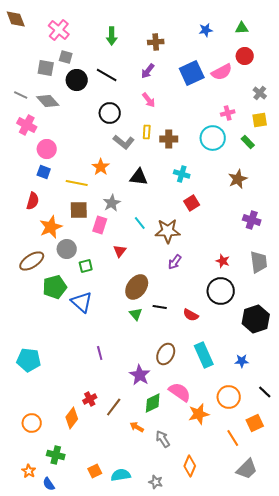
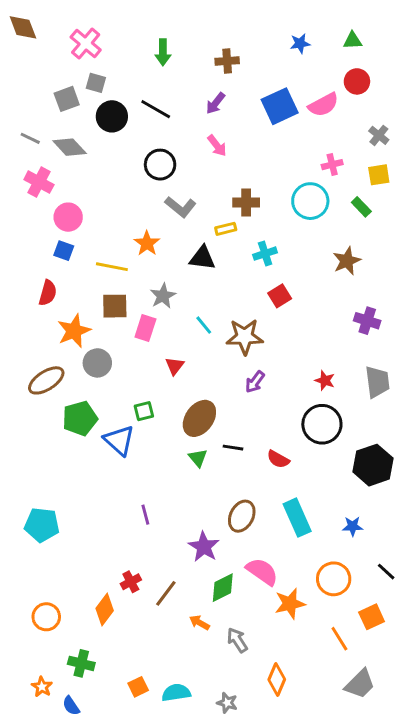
gray square: (46, 68) -> (67, 99), turned -30
yellow rectangle: (147, 132) -> (226, 229), moved, turned 72
cyan cross: (182, 174) -> (265, 254), turned -35
green square: (86, 266) -> (144, 411), moved

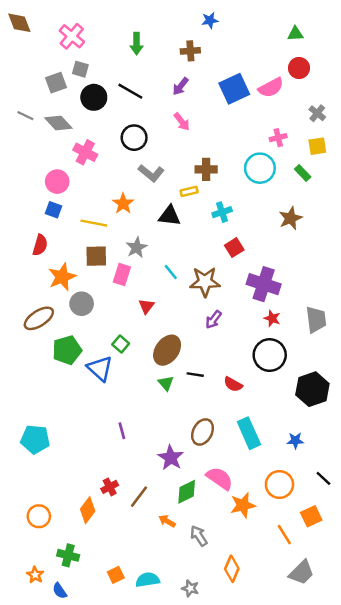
blue star: (300, 44) -> (210, 20), moved
pink cross: (39, 182) -> (85, 152), moved
purple cross: (367, 321) -> (264, 284), moved, size x1.5
green square: (144, 411) -> (121, 344), turned -35

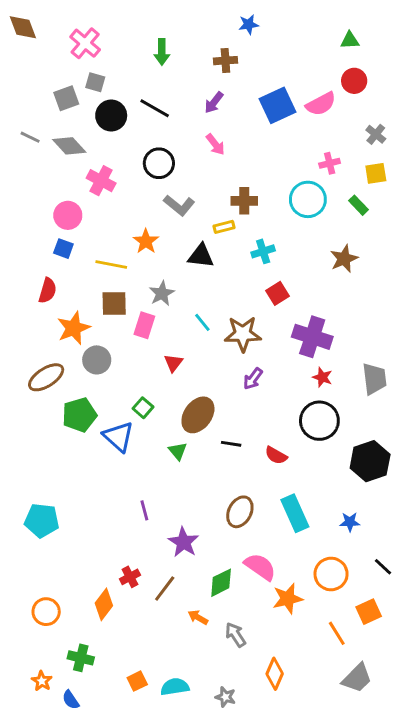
green triangle: (166, 383) -> (178, 451), moved
purple star: (171, 458) -> (183, 542), moved

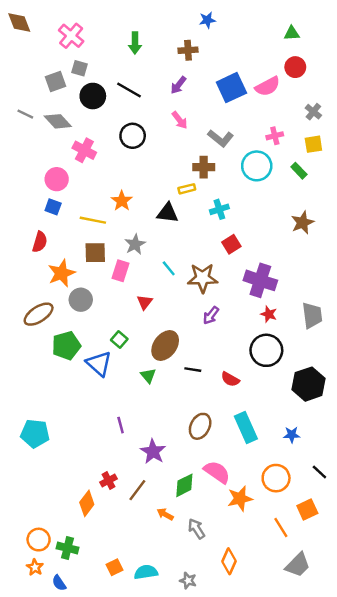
gray L-shape: (179, 205) -> (221, 138), moved
brown star: (344, 259) -> (303, 223), moved
orange circle: (46, 612) -> (39, 540), moved

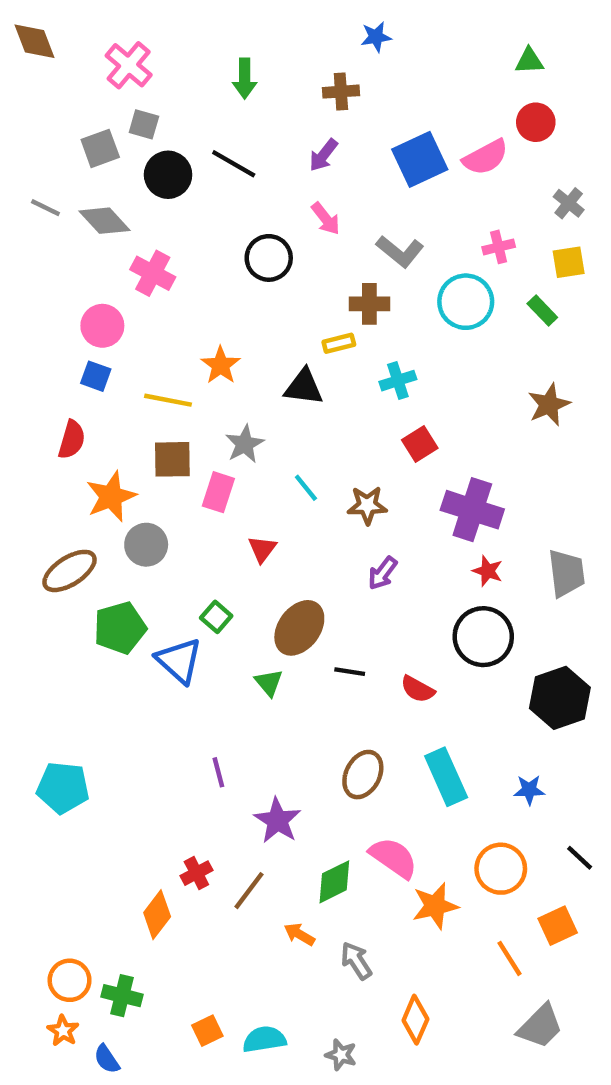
black circle: (133, 136) -> (269, 258), moved
brown star: (202, 278) -> (367, 505), size x0.7

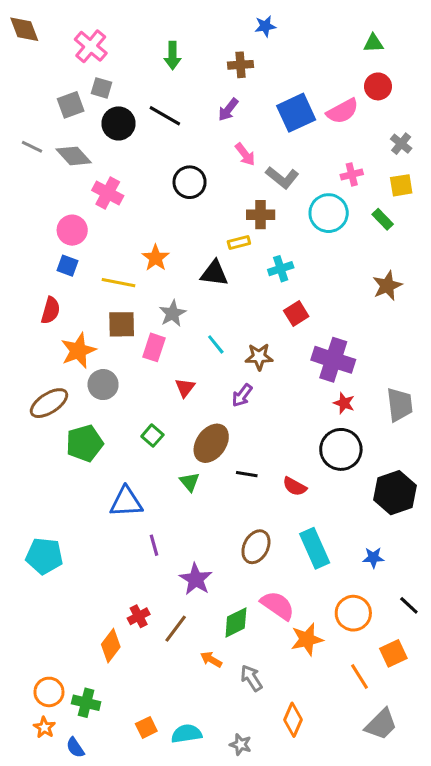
pink arrow: (326, 219) -> (245, 154), moved
purple arrow: (383, 573) -> (242, 395), moved
blue triangle: (179, 661) -> (126, 502), moved, turned -45

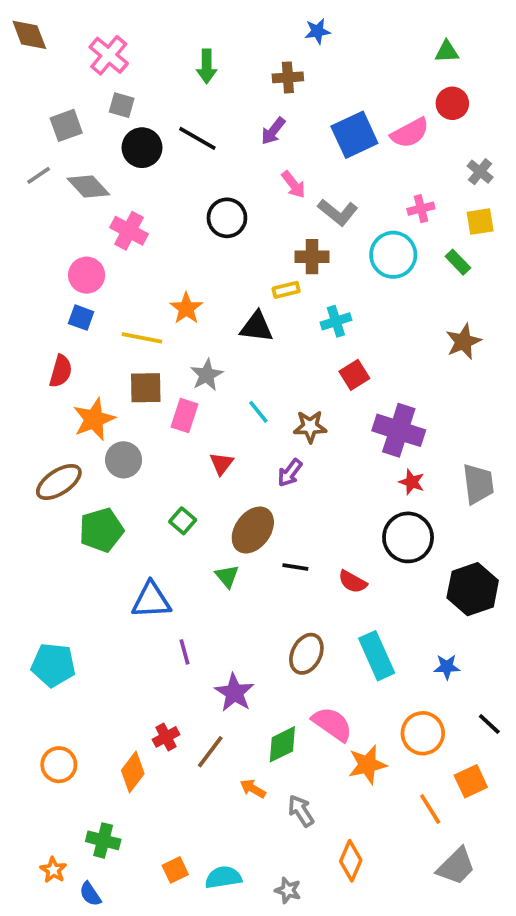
gray square: (71, 105) -> (66, 125), moved
gray line: (32, 147) -> (39, 175), turned -60
orange circle: (49, 692) -> (59, 765), moved

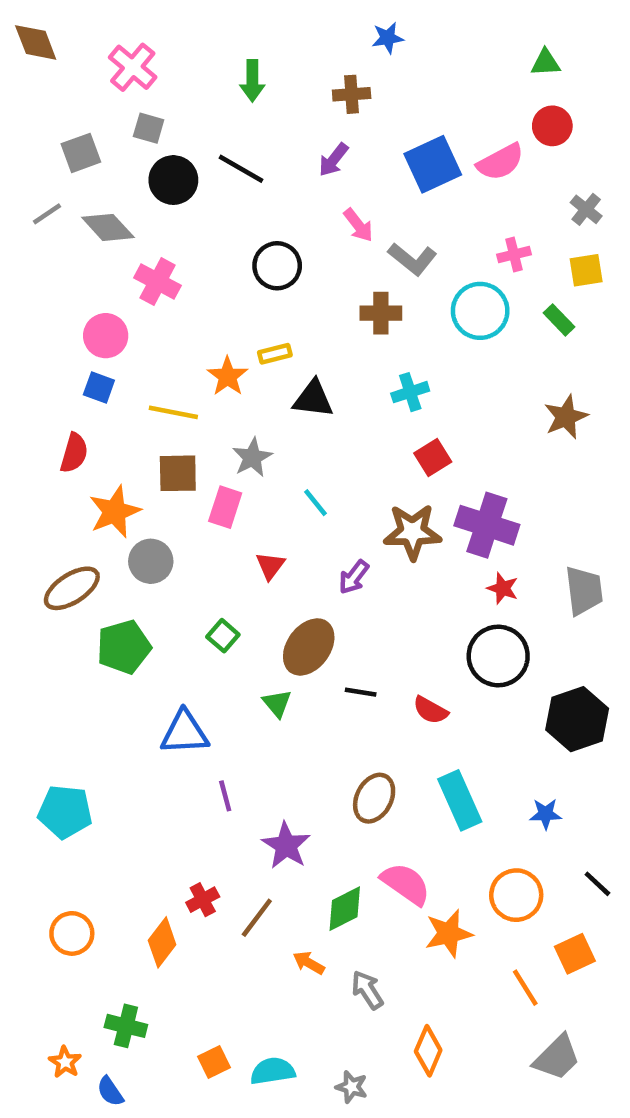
yellow rectangle: (286, 290) -> (275, 354), moved
brown star: (310, 427) -> (412, 532), moved, size x1.4

